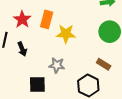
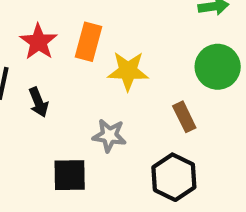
brown rectangle: (104, 64) -> (184, 117), moved, turned 32

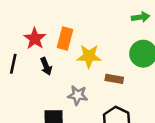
black arrow: (38, 102) -> (46, 66), moved
brown rectangle: (184, 117) -> (114, 79), moved, turned -54

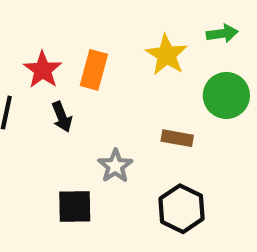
yellow star: (89, 56) -> (167, 55), moved, turned 30
gray star: (78, 95) -> (115, 166), turned 30

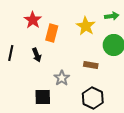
red star: (43, 70) -> (33, 20), moved

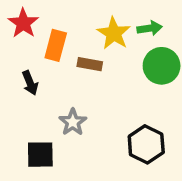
green arrow: (112, 16) -> (150, 28), moved
brown rectangle: (91, 65) -> (90, 64), moved
black hexagon: (93, 98) -> (146, 144), moved

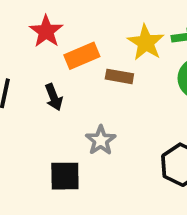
orange rectangle: (56, 45) -> (82, 56), turned 52

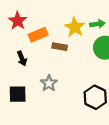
black square: (65, 176) -> (18, 94), moved

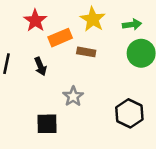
yellow star: (75, 27) -> (93, 19), moved
black square: (18, 94) -> (47, 124), moved

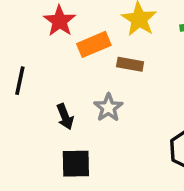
black arrow: (40, 66) -> (65, 117), moved
gray star: (73, 96) -> (108, 108), moved

